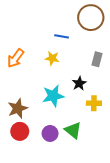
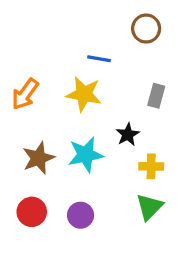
brown circle: (91, 18) -> (146, 29), size x0.7
yellow star: (52, 58) -> (84, 94), size x1.5
brown star: (18, 108) -> (38, 158), moved
green triangle: (73, 130) -> (149, 207), moved, turned 36

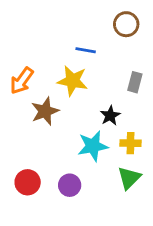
cyan star: (86, 155) -> (93, 146), moved
brown star: (38, 158) -> (45, 111), moved

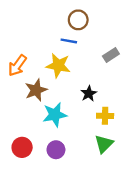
brown circle: (126, 24) -> (78, 20), moved
gray rectangle: (135, 82) -> (111, 55), moved, turned 42
cyan star: (93, 146) -> (55, 115), moved

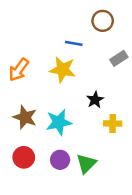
brown circle: (78, 20) -> (103, 21), moved
brown star: (36, 90) -> (25, 117), moved, turned -30
green triangle: (104, 144) -> (86, 164), moved

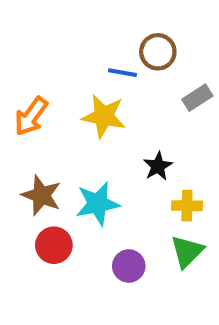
brown circle: (103, 21) -> (158, 52), moved
red circle: (24, 157) -> (54, 245), moved
purple circle: (60, 160) -> (129, 266), moved
green triangle: (86, 164) -> (187, 251), moved

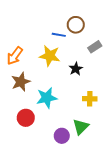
black star: (158, 166) -> (76, 69), moved
brown star: (41, 195) -> (21, 82), moved, turned 30
green triangle: (187, 251) -> (81, 127), moved
purple circle: (129, 266) -> (62, 136), moved

